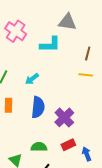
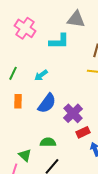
blue semicircle: (38, 107) -> (47, 103), turned 30
red rectangle: (68, 145) -> (83, 132), moved

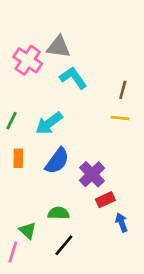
gray triangle: (76, 19) -> (58, 47), moved
cyan L-shape: (59, 41) -> (73, 78), turned -125
cyan arrow: (41, 75) -> (49, 123), size x1.5

